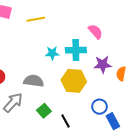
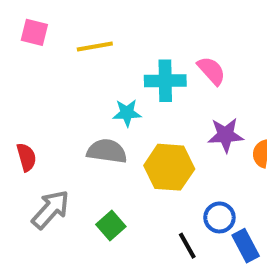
cyan cross: (76, 50) -> (165, 81), moved
gray semicircle: (34, 81) -> (107, 151), moved
black line: (66, 121) -> (187, 246), moved

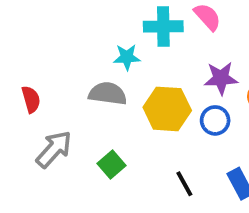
blue circle: (219, 217) -> (215, 120), moved

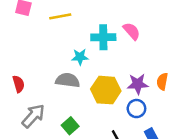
purple star: (221, 78) -> (138, 84), moved
blue circle: (215, 120) -> (136, 109), moved

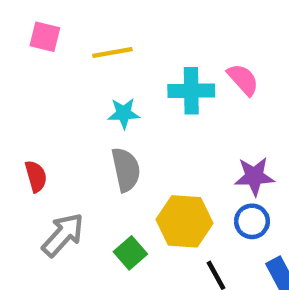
cyan star: (80, 57) -> (124, 113), moved
gray semicircle: (68, 80) -> (126, 170), turned 70
yellow hexagon: (106, 90) -> (184, 221), moved

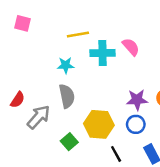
yellow line: (112, 53) -> (78, 34), moved
red semicircle: (36, 176) -> (18, 100), turned 49
gray arrow: (63, 235) -> (38, 117), moved

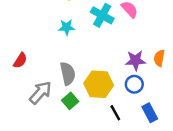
cyan cross: (103, 53) -> (102, 15), turned 30
gray semicircle: (67, 96) -> (68, 74), moved
gray arrow: (38, 117) -> (40, 93), moved

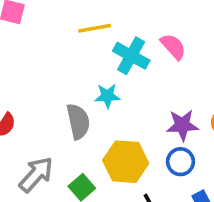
cyan star: (67, 27) -> (107, 96), moved
gray semicircle: (68, 74) -> (78, 121), moved

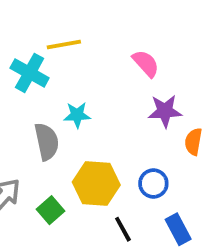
cyan cross: (131, 56) -> (30, 73), moved
purple star: (182, 125) -> (165, 111), moved

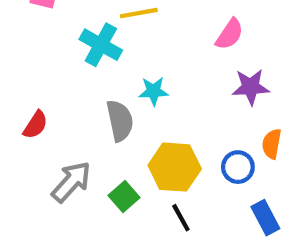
pink semicircle: (146, 63) -> (229, 34), turned 76
orange semicircle: (193, 142) -> (272, 144), moved
black line: (123, 229) -> (181, 218), moved

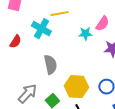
cyan star: (154, 91) -> (85, 34), moved
red semicircle: (35, 125) -> (15, 42), moved

